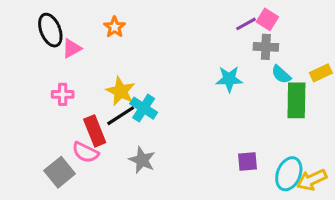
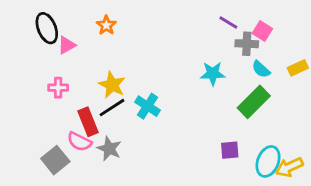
pink square: (267, 19) -> (262, 31), moved
purple line: (246, 24) -> (228, 22), turned 60
green rectangle: (296, 100) -> (254, 102), moved, turned 44
cyan cross: (144, 108) -> (147, 106), moved
gray star: (142, 160) -> (109, 149), moved

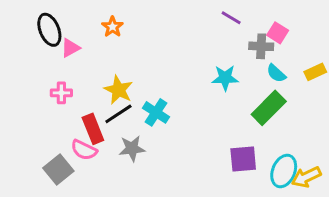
purple line: (228, 22) -> (231, 18), moved
gray star: (109, 149) -> (132, 148), moved, turned -30
purple square: (230, 150) -> (243, 159), size x1.4

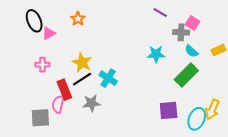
pink semicircle: (84, 150) -> (58, 104), turned 78
gray square: (58, 169) -> (40, 118), turned 36
yellow arrow: (306, 177) -> (212, 109), moved, turned -42

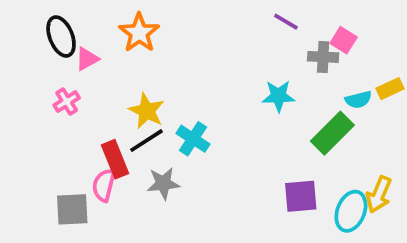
orange star: (78, 19) -> (139, 33), size x1.5
cyan semicircle: (191, 51) -> (358, 100), moved, turned -56
pink cross: (42, 65) -> (67, 102), moved, turned -32

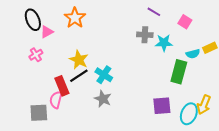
gray cross: (323, 57) -> (145, 35), moved
cyan star: (278, 96) -> (164, 43), moved
green rectangle: (332, 133) -> (179, 72), turned -30
gray star: (163, 183) -> (103, 99), moved, turned 30

